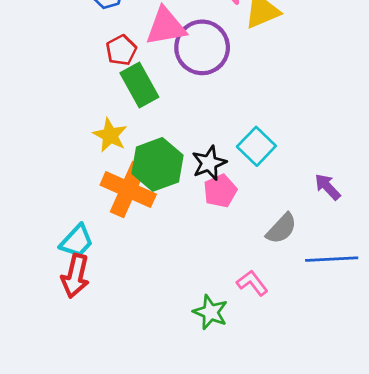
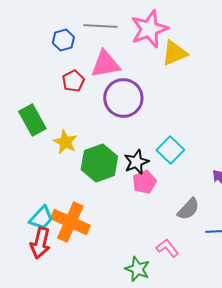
purple circle: (202, 47) -> (123, 98), moved
green rectangle: (139, 85) -> (32, 120), moved
orange cross: (128, 190) -> (70, 222), moved

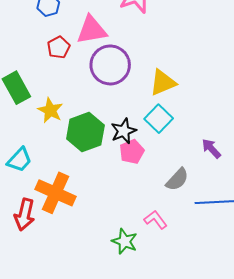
yellow triangle: (174, 53) -> (163, 83), moved
cyan trapezoid: (41, 218) -> (19, 160), moved

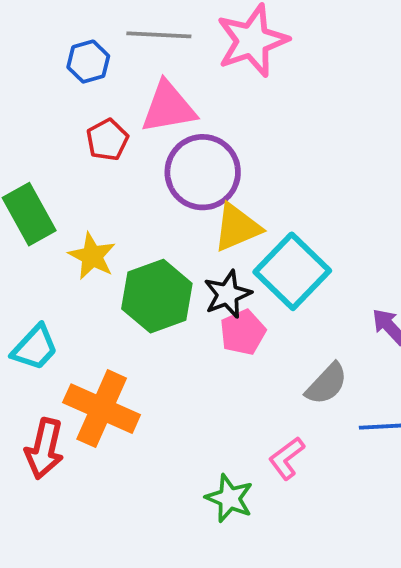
yellow triangle: (163, 83) -> (237, 227), moved
cyan square: (159, 119) -> (292, 271), size x1.4
pink L-shape: (156, 220) -> (287, 458), turned -90

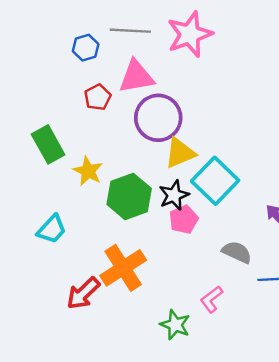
gray semicircle: (327, 384) -> (237, 252), turned -108
orange cross: (102, 409) -> (123, 268), moved, turned 33
red arrow: (44, 449) -> (83, 293), moved, turned 33

